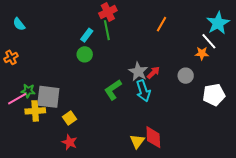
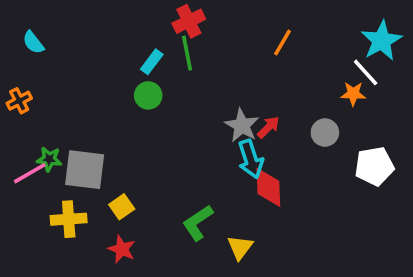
green L-shape: (113, 90) -> (198, 223), moved
yellow cross: (35, 111) -> (69, 219), moved
red diamond: (153, 137) -> (268, 187), moved

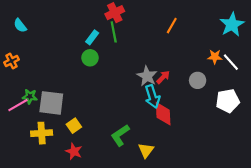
white line: (366, 72) -> (231, 62), moved

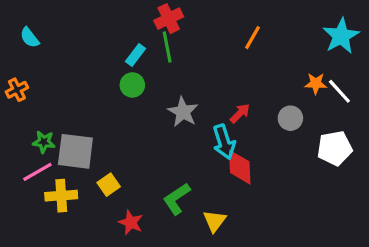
gray star: (147, 76) -> (183, 112), moved
pink line: (18, 105) -> (37, 172), moved
red star: (74, 151) -> (131, 223), moved

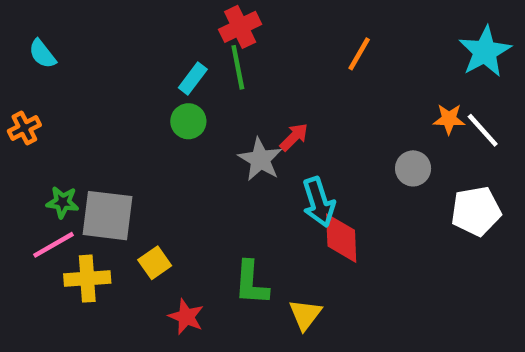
red arrow: (240, 113) -> (294, 137), moved
green L-shape: (177, 199) -> (251, 283), turned -52

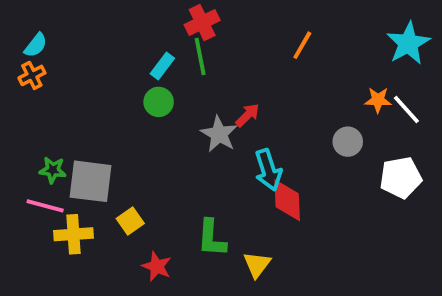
cyan semicircle: (42, 54) -> (36, 45), turned -104
orange cross: (24, 128) -> (32, 75), moved
pink line: (54, 245) -> (45, 206), turned 45

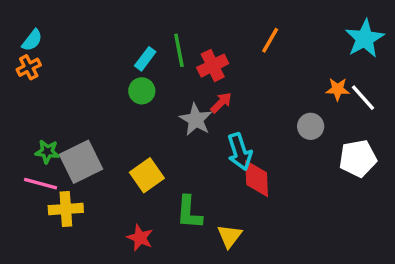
red cross: (202, 22) -> (213, 66), moved
gray square: (91, 181) -> (81, 162), turned -33
yellow square: (130, 221) -> (147, 175), moved, size x1.4

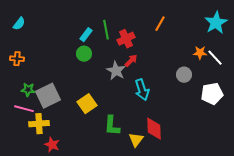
orange cross: (29, 67) -> (17, 59), moved, turned 32
red diamond: (257, 179) -> (154, 129), moved
red star: (140, 238) -> (52, 145), moved

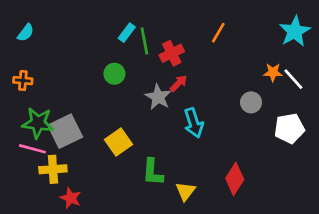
cyan rectangle: (86, 35) -> (127, 33), moved
green star: (28, 90) -> (38, 123), size x1.6
red diamond: (154, 129) -> (235, 179), moved, turned 35

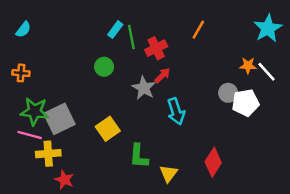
white pentagon: (289, 128) -> (245, 103), moved

